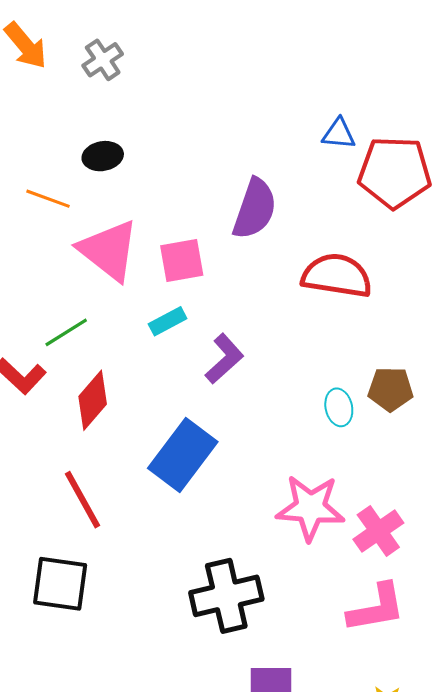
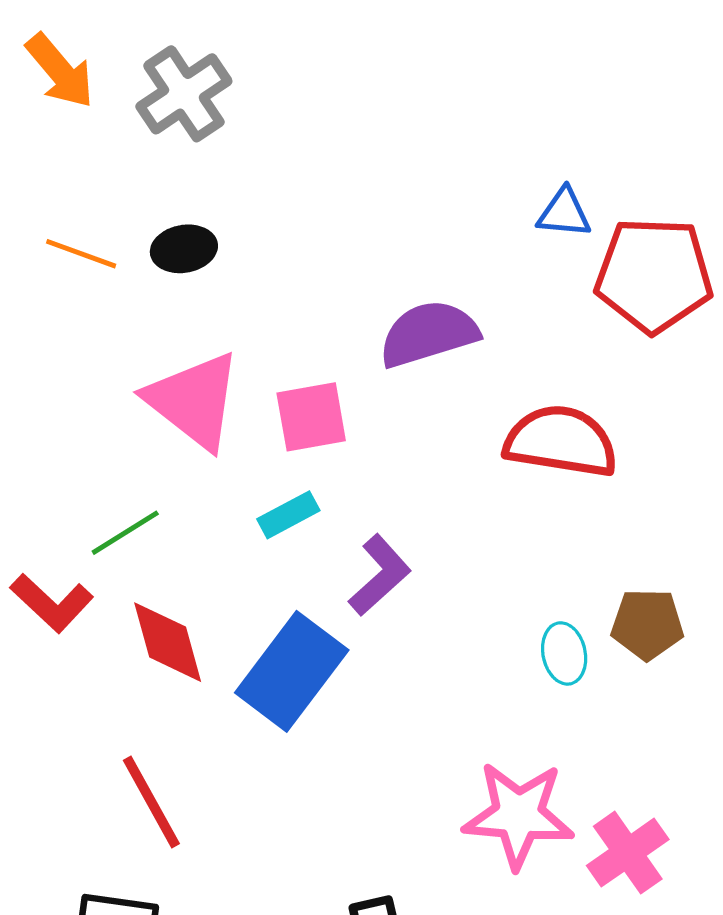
gray cross: (103, 60) -> (184, 94), size x1.4
orange line: (48, 199) -> (81, 254), moved
purple semicircle: (255, 209) -> (429, 334), turned -126
red diamond: (93, 400) -> (168, 642), turned -56
blue rectangle: (183, 455) -> (292, 671), moved

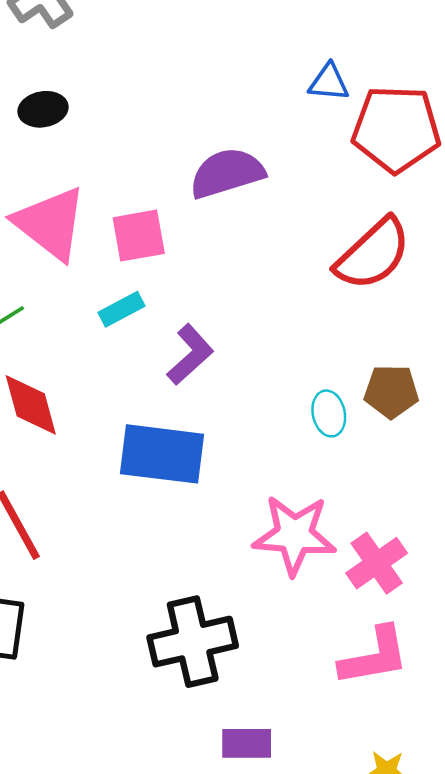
red semicircle: (561, 441) -> (373, 254), moved, turned 128
blue rectangle: (292, 671) -> (162, 454), moved, turned 60

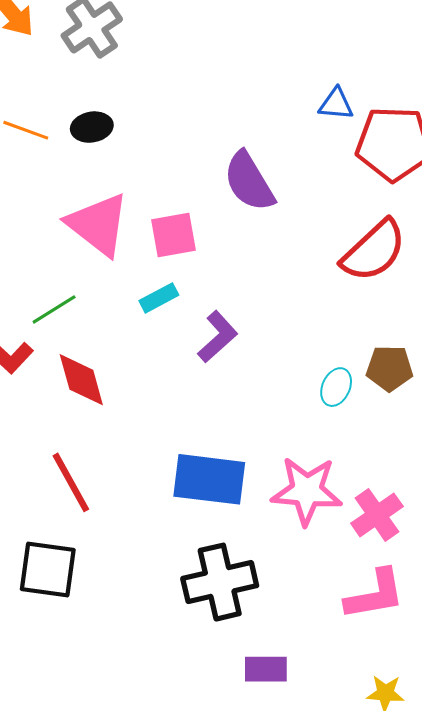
purple semicircle: (227, 173) -> (249, 182), turned -104
cyan ellipse: (329, 413) -> (336, 387), turned 36
blue rectangle: (162, 454) -> (209, 479), moved

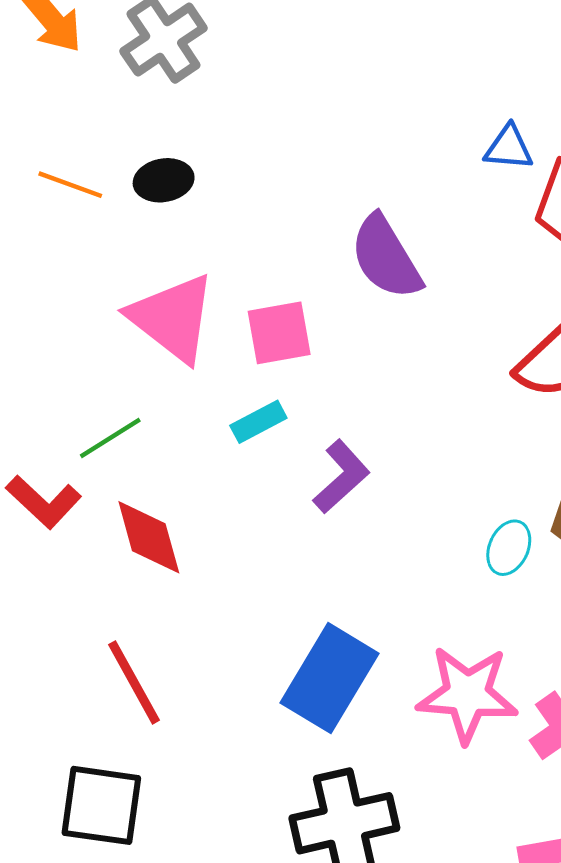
blue rectangle: (209, 479) -> (330, 678), turned -66

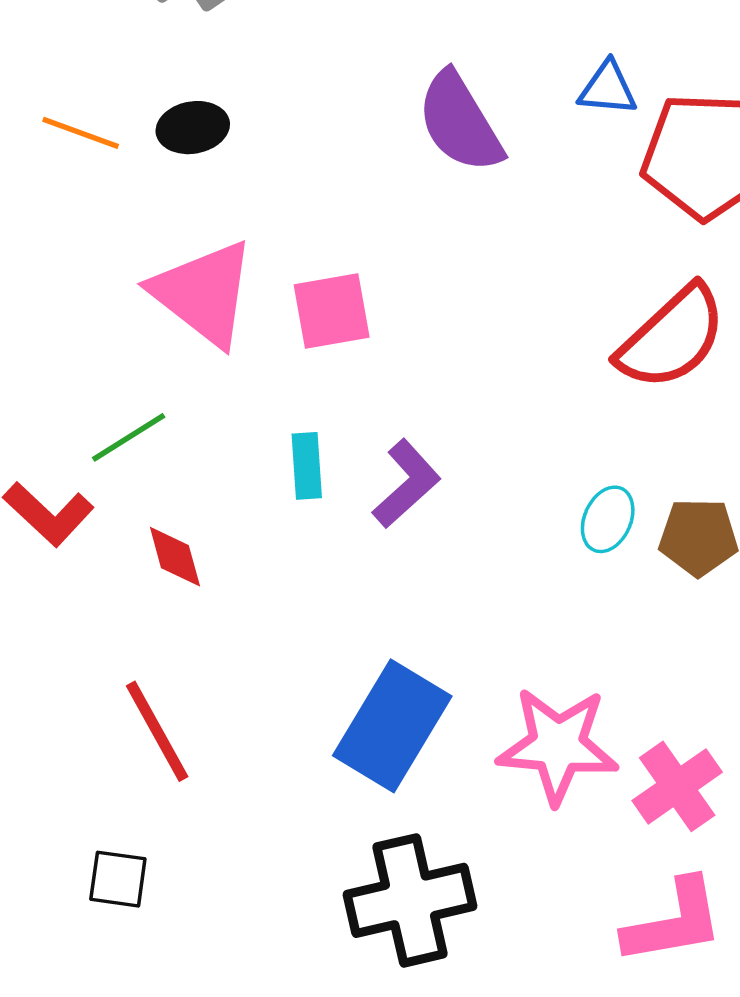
purple semicircle: (386, 257) -> (460, 122), moved
cyan rectangle: (258, 422) -> (307, 466), moved, turned -66
red diamond: (149, 537) -> (175, 557), size x0.7
cyan ellipse: (509, 548) -> (608, 519), moved
black square: (101, 805) -> (118, 879), size x0.6

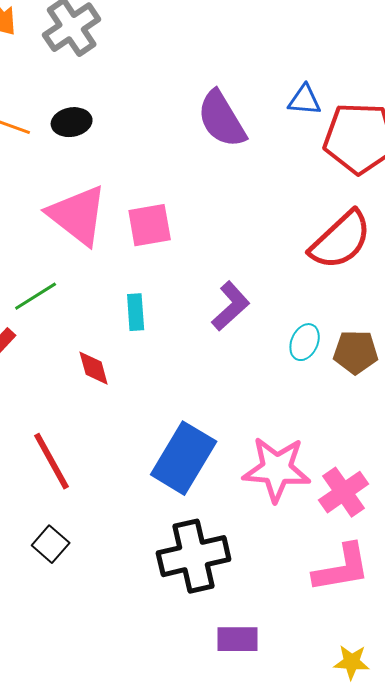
purple L-shape: (406, 484) -> (231, 306), moved
red diamond: (175, 557) -> (94, 368), moved
black square: (118, 879) -> (51, 544), moved, turned 33

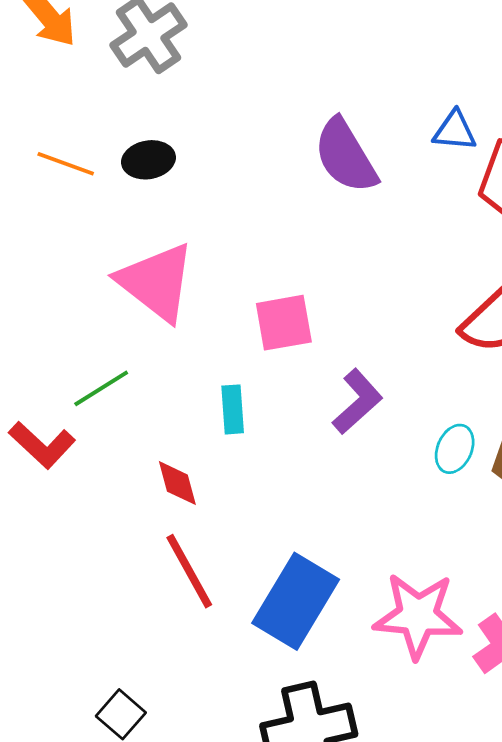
pink square: (150, 225) -> (284, 323), moved
red line: (52, 461) -> (189, 571), moved

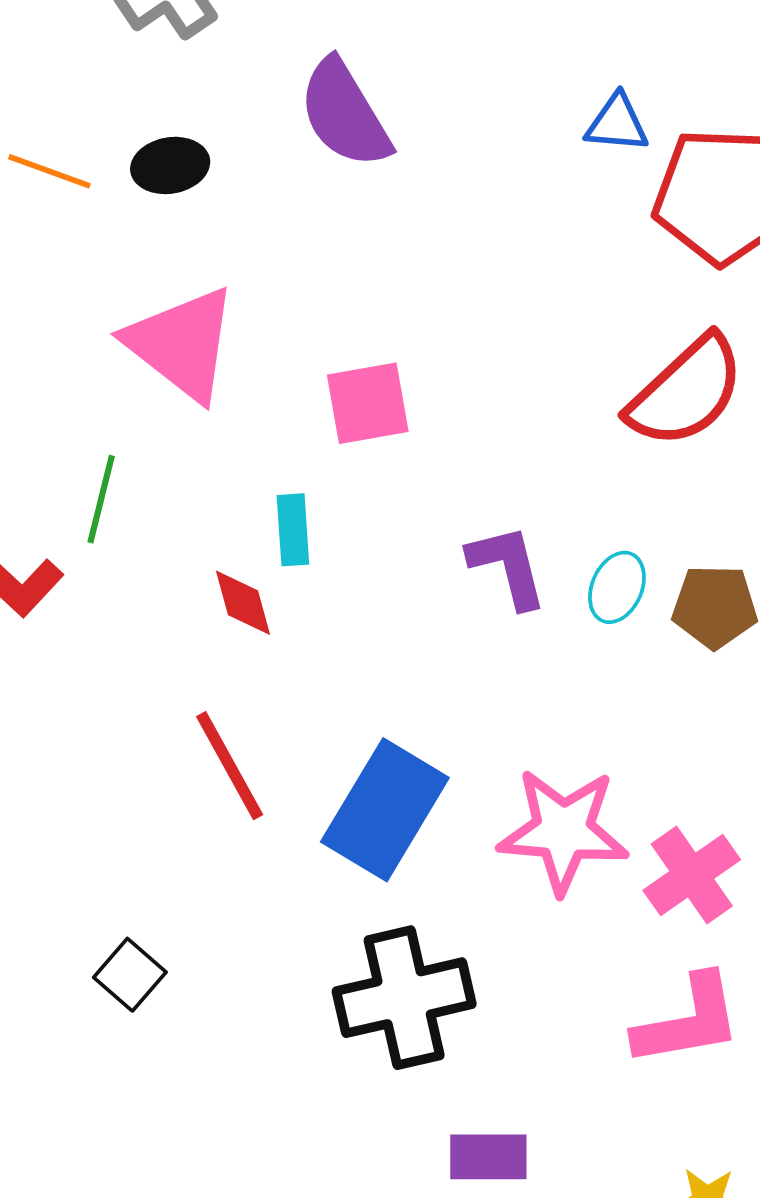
purple semicircle: (346, 156) -> (345, 114), moved
green line: (101, 388) -> (101, 499), turned -44
purple L-shape: (357, 402) -> (508, 566), moved, turned -62
red diamond: (177, 483) -> (243, 603), moved

